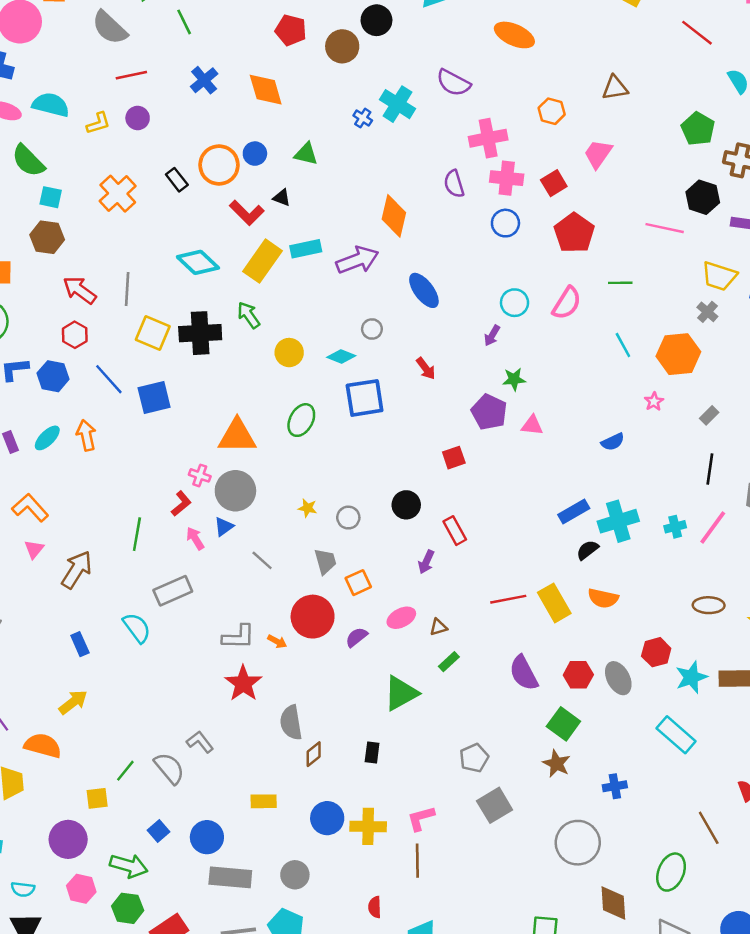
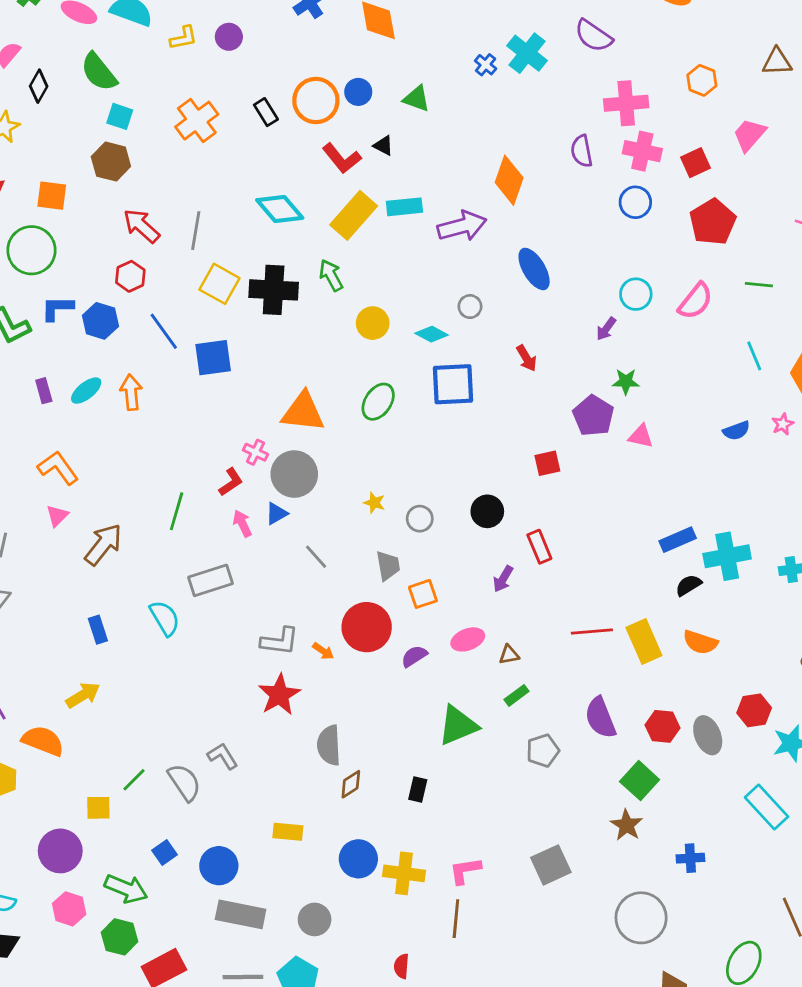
blue semicircle: (613, 442) -> (736, 431), moved
gray pentagon: (474, 758) -> (543, 751), moved

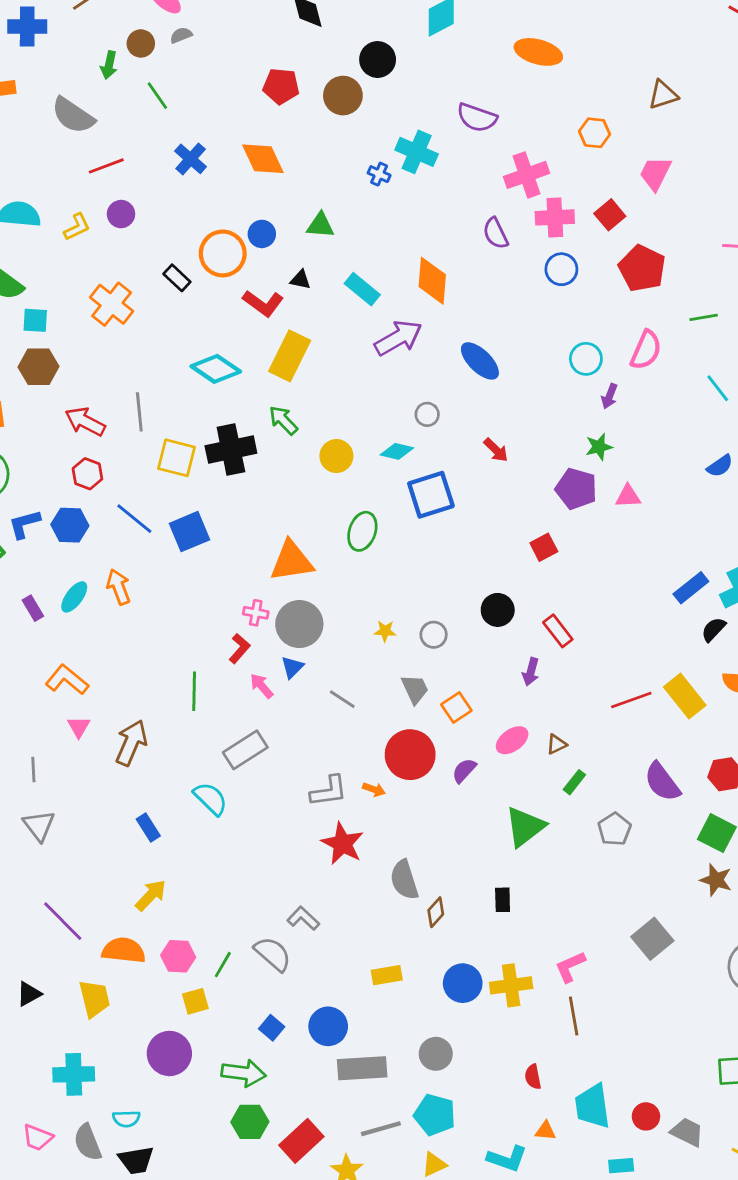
cyan rectangle: (404, 207) -> (362, 289), moved, turned 60
purple arrow: (606, 329) -> (610, 396), moved
pink hexagon: (69, 909) -> (178, 956), moved

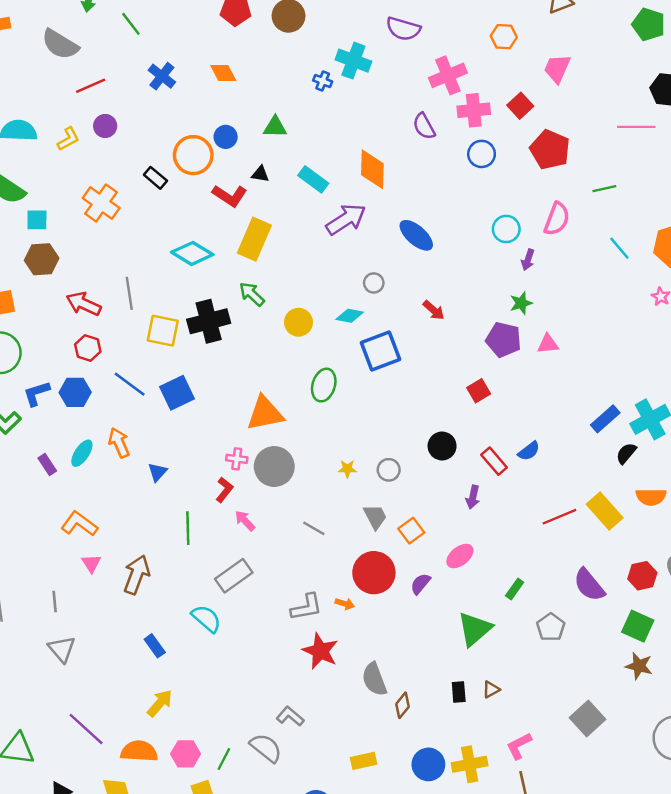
orange diamond: (263, 159) -> (223, 73), size x0.7
blue semicircle: (720, 466) -> (529, 451), moved
blue triangle: (292, 667) -> (157, 472), moved
brown triangle: (556, 744) -> (491, 690), moved

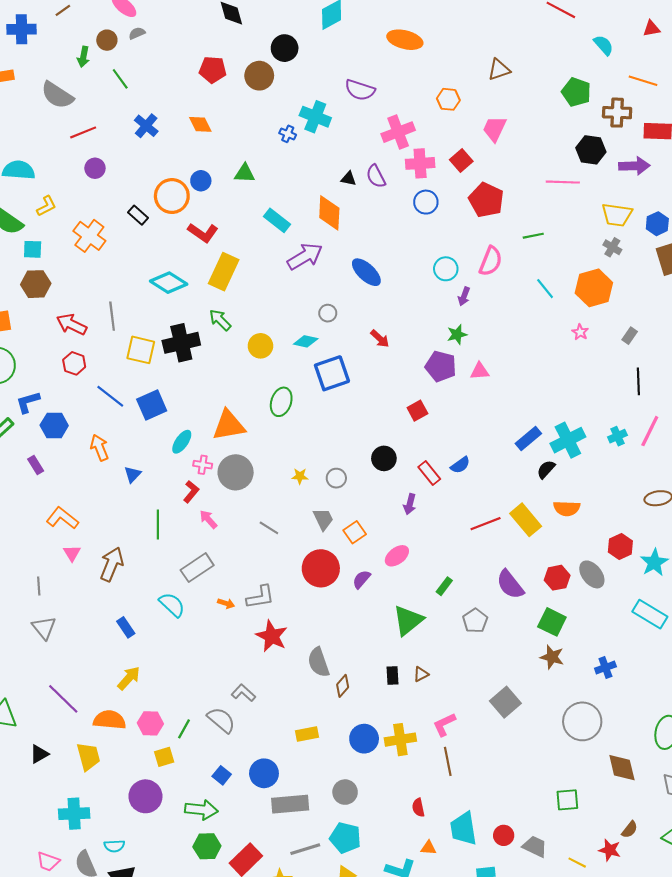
yellow L-shape: (68, 139) -> (46, 206), moved
black triangle: (260, 174) -> (348, 179), moved
blue hexagon: (75, 392) -> (54, 425), moved
cyan ellipse: (82, 453) -> (182, 442), moved
orange arrow: (345, 604) -> (226, 603), moved

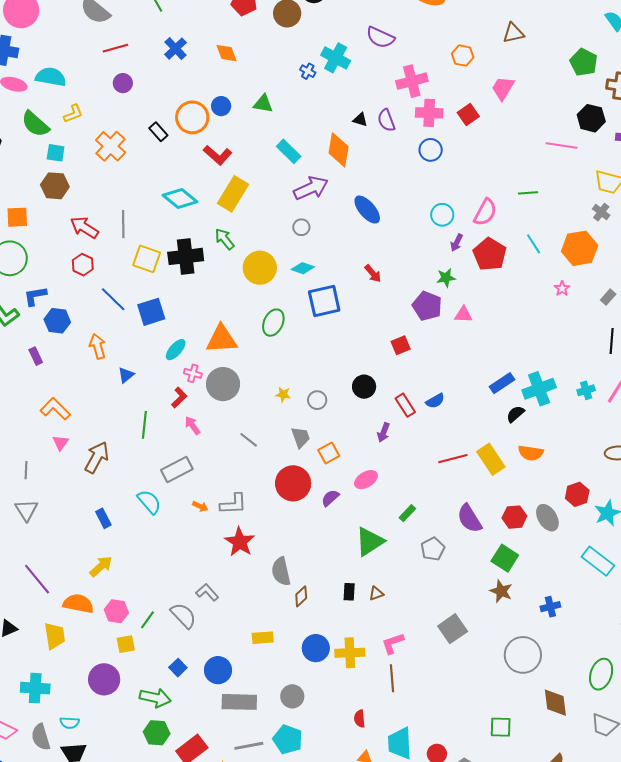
red pentagon: (486, 200) -> (490, 254), moved
gray circle: (328, 313) -> (301, 227), moved
yellow circle: (260, 346) -> (260, 268), size x1.4

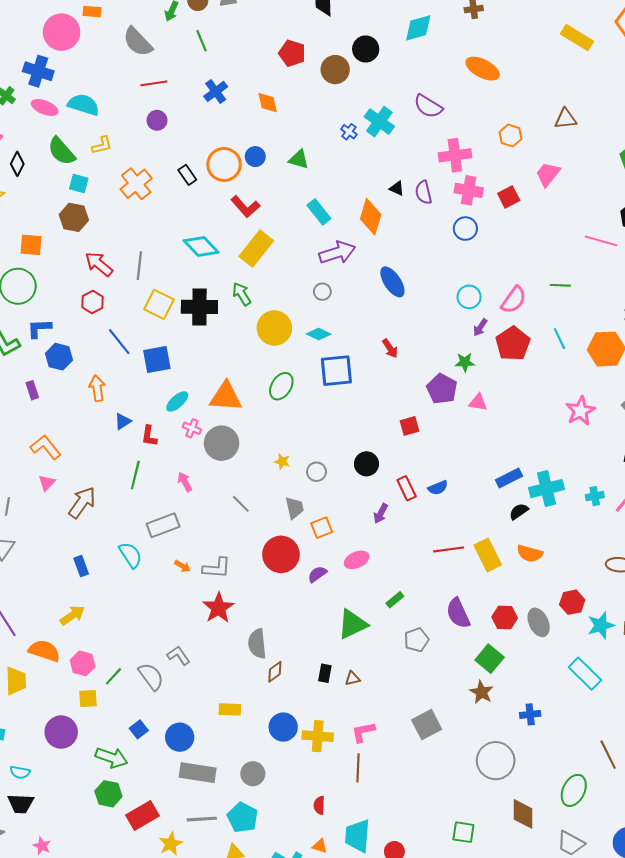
pink star: (562, 289) -> (580, 411), moved, size x1.8
red L-shape: (179, 398) -> (149, 436), moved, turned 135

